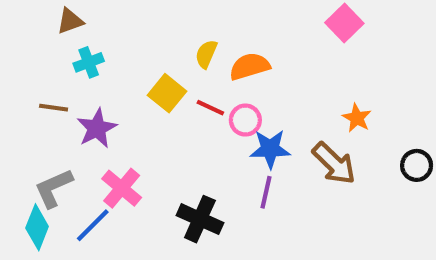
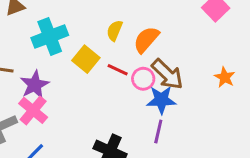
cyan cross: (89, 62) -> (50, 37), moved, size x1.6
orange semicircle: (249, 66) -> (146, 40), turned -32
brown arrow: (334, 163) -> (167, 74), moved
pink cross: (122, 188) -> (33, 110), moved

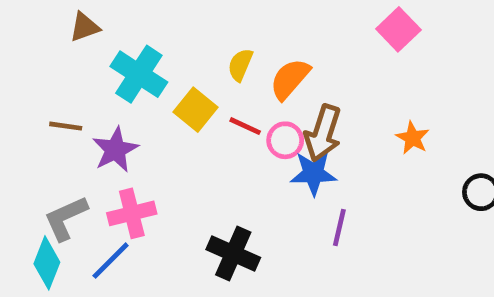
cyan cross: (50, 37) -> (139, 74), turned -36
brown arrow: (167, 74) -> (323, 133), turned 64
pink cross: (33, 110) -> (132, 213), moved, turned 36
purple line: (158, 132) -> (339, 228), moved

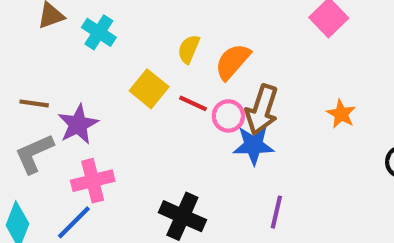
cyan cross: (139, 74) -> (99, 32), moved, size x0.7
gray L-shape: (66, 218) -> (34, 154), moved
purple line: (339, 228) -> (276, 212), moved

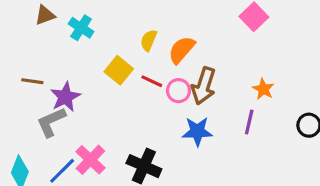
blue star: (253, 145) -> (197, 131), moved
gray L-shape: (34, 154) -> (51, 122), moved
pink cross: (93, 181) -> (90, 160), moved, turned -32
purple line: (276, 212) -> (249, 122), moved

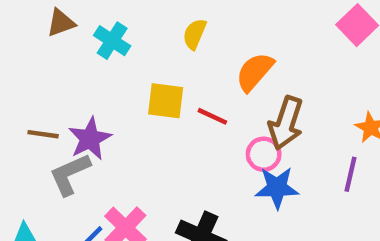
yellow semicircle: (149, 40) -> (195, 34), moved
yellow square: (119, 70) -> (166, 101), turned -32
brown line: (32, 81) -> (43, 134), moved
pink circle: (178, 91) -> (264, 154), moved

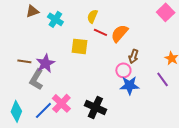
red line: (212, 116) -> (100, 32), moved
brown arrow: (286, 123) -> (133, 56), size x0.6
gray L-shape: (70, 174) -> (36, 79), turned -35
purple line: (350, 174) -> (163, 79), turned -49

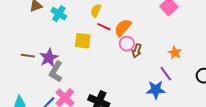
pink circle: (123, 70) -> (127, 44), moved
gray L-shape: (36, 79) -> (56, 72), moved
blue star: (129, 85) -> (156, 90), moved

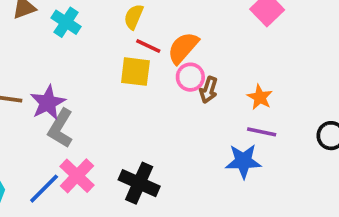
yellow square: (83, 41) -> (135, 72), moved
orange star: (175, 53) -> (260, 97), moved
purple line: (166, 74) -> (262, 132), turned -42

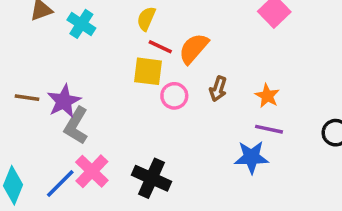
pink circle: (190, 77) -> (174, 96), moved

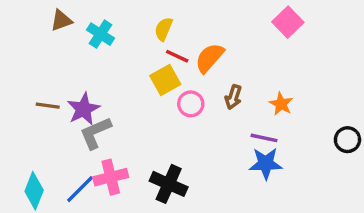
yellow square: (148, 71) -> (165, 80), turned -36
gray L-shape: (76, 126) -> (95, 133), turned 36
purple line: (269, 129) -> (264, 138), moved
pink cross: (92, 171) -> (111, 177), turned 32

